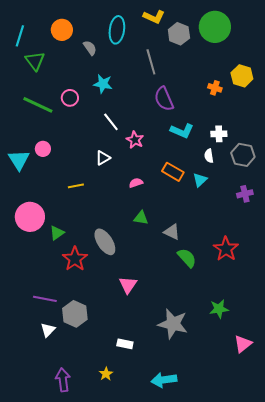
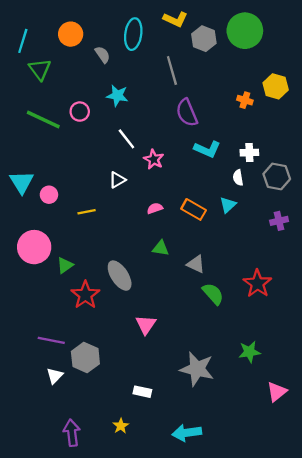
pink circle: (43, 149) -> (49, 195), moved
orange rectangle: (173, 172) -> (194, 209), moved

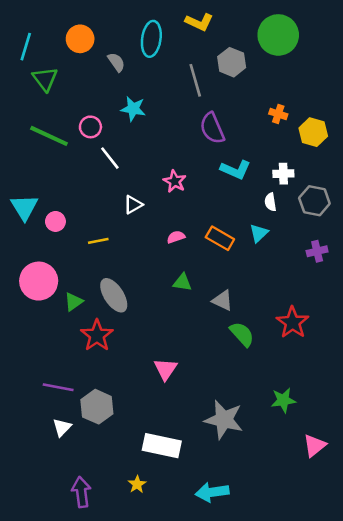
gray hexagon: (204, 39) -> (232, 62), moved
yellow hexagon: (276, 86) -> (313, 132), moved
white line: (126, 139) -> (110, 158), moved
gray ellipse: (120, 276) -> (114, 295), moved
white rectangle: (142, 392) -> (162, 446), size x1.8

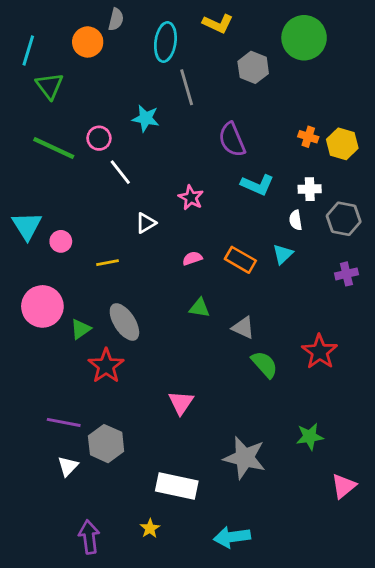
gray semicircle: (116, 62) -> (116, 19), moved, turned 48
gray line: (195, 80) -> (187, 87), moved
orange cross: (278, 114) -> (308, 137), moved

